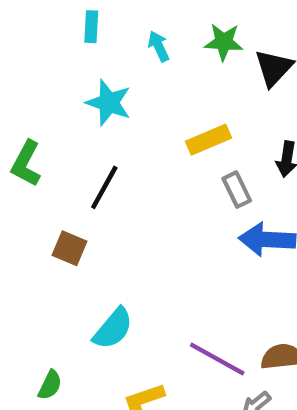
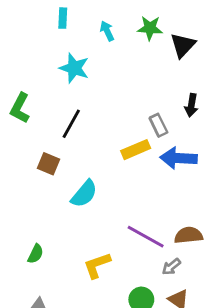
yellow rectangle: (209, 140) -> (136, 150), moved
cyan semicircle: (113, 329) -> (84, 194), moved

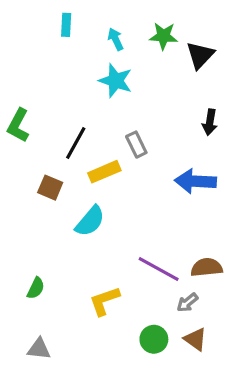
cyan star: (74, 68) -> (116, 81), moved
gray rectangle: (158, 125) -> (136, 145), moved
yellow rectangle: (136, 150) -> (104, 172), moved

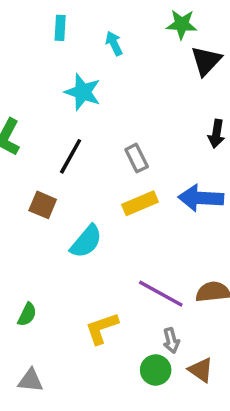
green star: (163, 36) -> (182, 24), moved
cyan star: (116, 81) -> (83, 92), moved
yellow rectangle: (104, 172) -> (140, 203), moved
gray arrow: (187, 303) -> (171, 340), moved, turned -65

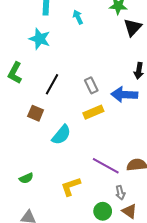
cyan star: (83, 92) -> (40, 39), moved
blue arrow: (201, 198) -> (124, 95), moved
green semicircle: (27, 314) -> (26, 178), turned 40
gray arrow: (171, 340) -> (120, 193), moved

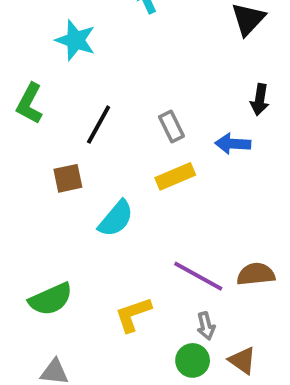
blue arrow: (124, 95) -> (233, 144), size x0.7
brown square: (36, 113) -> (68, 178), turned -35
green semicircle: (26, 178) -> (51, 299), size x1.6
gray arrow: (120, 193) -> (206, 326), moved

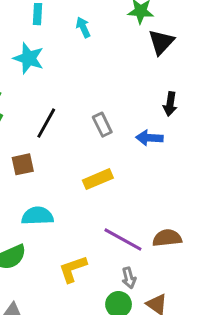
yellow rectangle: (175, 176) -> (98, 179), moved
cyan semicircle: (116, 219) -> (37, 216), moved, turned -132

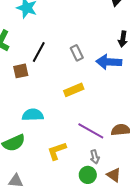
blue arrow: (149, 138) -> (109, 62), size x1.4
brown square: (23, 164) -> (21, 71), moved

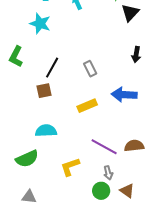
blue arrow: (109, 62) -> (124, 95), moved
brown square: (21, 71) -> (44, 91), moved

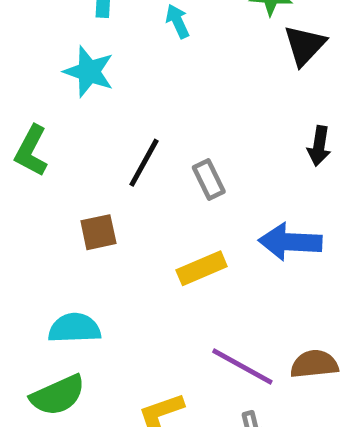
black line: (52, 68) -> (144, 163), moved
cyan semicircle: (46, 131) -> (74, 328), moved

